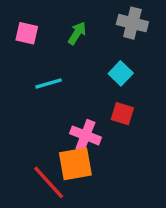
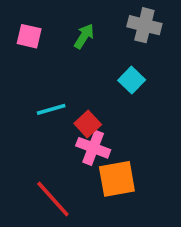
cyan line: (49, 83) -> (51, 109), moved
red square: (122, 114) -> (88, 124), moved, turned 30
orange square: (75, 164) -> (117, 179), moved

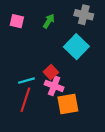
cyan square: (132, 80) -> (76, 47), size x1.6
cyan line: (51, 109) -> (26, 81), moved
red line: (53, 199) -> (25, 100), moved, turned 60

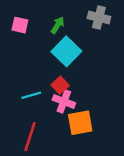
cyan square: (76, 47) -> (66, 51), moved
red line: (25, 100) -> (30, 137), moved

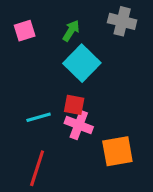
pink square: (20, 25) -> (25, 31), turned -30
red square: (60, 85) -> (74, 105), turned -36
orange square: (80, 123) -> (117, 151), moved

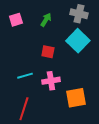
cyan square: (82, 63) -> (78, 41), moved
red square: (74, 105) -> (48, 52), moved
pink cross: (79, 125) -> (51, 81), turned -30

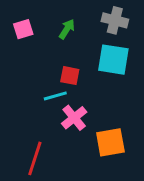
cyan square: (78, 41) -> (113, 60), turned -35
cyan line: (25, 76) -> (55, 96), moved
pink cross: (51, 81) -> (74, 118), turned -30

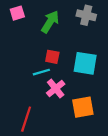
pink square: (23, 29) -> (17, 13), moved
green arrow: (67, 29) -> (50, 22), size x1.5
cyan square: (113, 60) -> (85, 63), moved

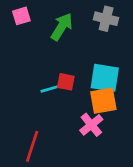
red square: (52, 57) -> (66, 82), moved
pink cross: (56, 88) -> (91, 125), moved
orange square: (83, 107) -> (103, 101), moved

